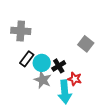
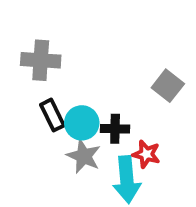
black rectangle: (27, 59) -> (52, 115), turned -63
black cross: (59, 66) -> (115, 129), turned 32

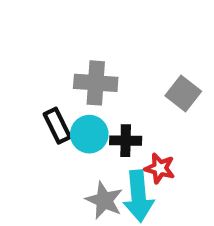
gray cross: (41, 60) -> (96, 83), moved
gray star: (84, 156) -> (104, 200), moved

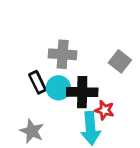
black cross: (126, 141) -> (82, 92), size x1.5
gray star: (104, 200) -> (32, 131), moved

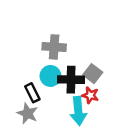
gray square: (120, 61) -> (93, 74), moved
black rectangle: (37, 82) -> (32, 93), moved

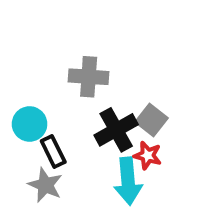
cyan circle: (50, 76) -> (30, 124), moved
black cross: (71, 80) -> (116, 130), turned -30

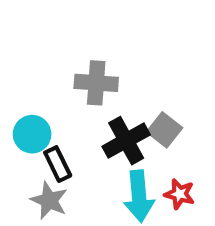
red star: (148, 155) -> (180, 194), moved

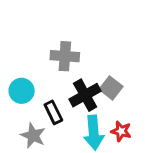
black rectangle: (58, 164) -> (53, 112), moved

